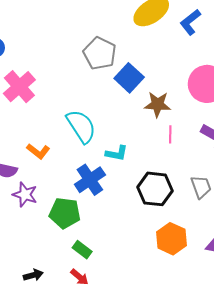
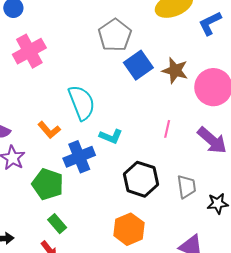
brown star: (158, 104) -> (175, 70), moved
orange L-shape: (38, 151) -> (49, 130), moved
orange hexagon: (171, 239) -> (129, 229), moved

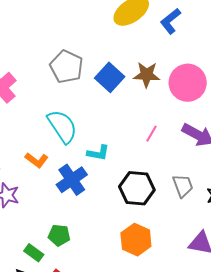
gray pentagon: (115, 35) -> (66, 67), moved
pink line: (167, 129) -> (152, 134), turned 30
green pentagon: (48, 184) -> (59, 235), moved, size x0.7
green rectangle: (57, 224) -> (34, 253), moved

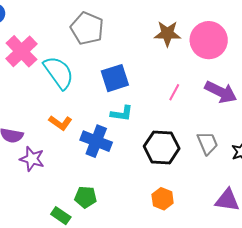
blue square: (110, 77) -> (115, 78), moved, turned 32
cyan semicircle: (62, 126) -> (59, 73), moved
blue cross: (72, 180) -> (96, 141), turned -32
orange hexagon: (136, 240) -> (163, 199), size x0.7

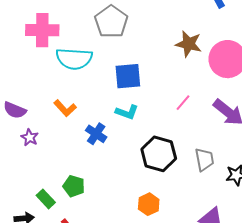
pink cross: (21, 51) -> (42, 30), turned 32
cyan semicircle: (59, 73) -> (74, 59), turned 117
blue cross: (96, 141) -> (96, 134), size x0.7
purple star: (32, 159) -> (30, 137), size x0.7

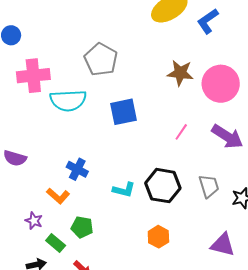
orange L-shape: (65, 108) -> (58, 196), moved
cyan L-shape: (127, 112) -> (124, 190), moved
blue cross: (96, 134) -> (77, 169), moved
purple star: (30, 137) -> (34, 221), moved

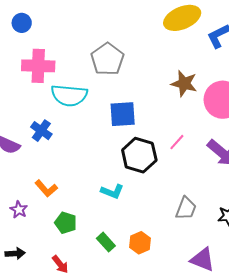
blue cross: (77, 169) -> (41, 131), moved
black hexagon: (163, 186) -> (139, 155), moved
gray trapezoid: (209, 186) -> (186, 208), moved, turned 30
green rectangle: (56, 243) -> (106, 242), moved

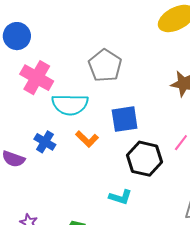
blue circle: (22, 23) -> (17, 36), size x1.4
pink cross: (38, 66) -> (37, 78), turned 32
orange L-shape: (46, 188) -> (87, 139), moved

